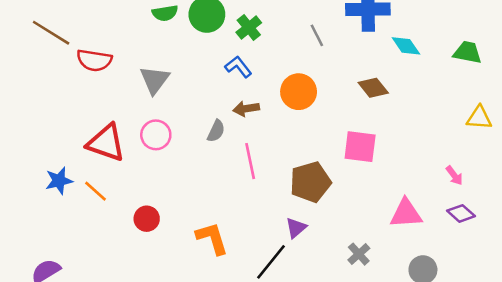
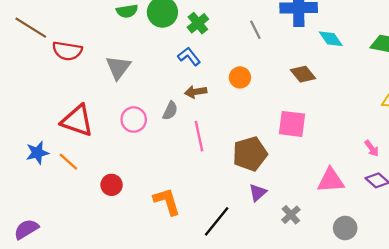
orange circle: (299, 92) -> (240, 77), size x0.7
pink circle: (156, 135) -> (134, 120), moved
purple triangle: (296, 228) -> (258, 193), moved

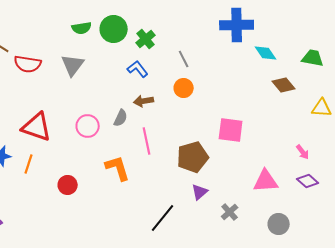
gray line: (255, 30) -> (184, 59), moved
gray triangle: (118, 67) -> (73, 65), moved
brown diamond: (303, 74) -> (284, 85), moved
orange line: (68, 162) -> (29, 164), turned 66
orange L-shape: (167, 201) -> (118, 168), moved

